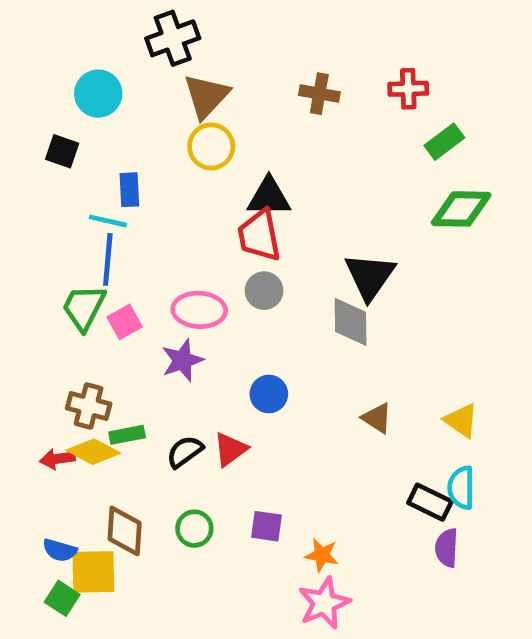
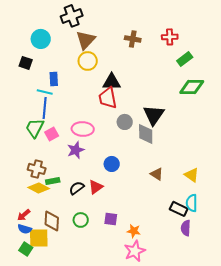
gray circle: (264, 291) -> (125, 122), moved
red arrow: (57, 459) -> (24, 215), moved, turned -32

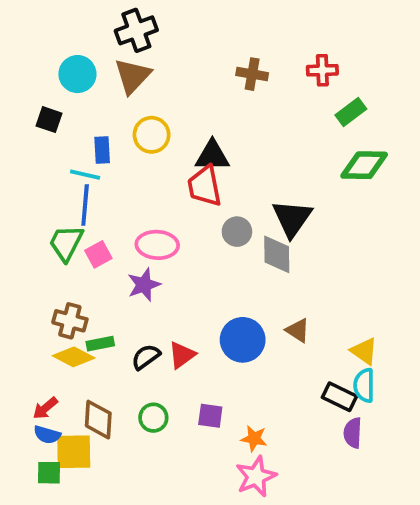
brown triangle: (86, 40) -> (133, 76), moved
yellow circle: (88, 61) -> (152, 135), moved
blue circle: (112, 164) -> (243, 340), moved, size x1.5
yellow triangle: (192, 175) -> (364, 351), moved
green square: (26, 249) -> (49, 473), turned -32

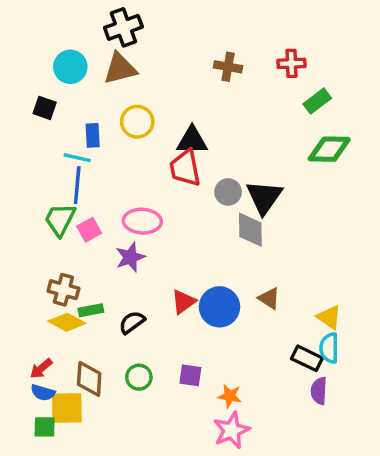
brown triangle: (133, 76) -> (120, 69), turned 33
gray circle: (237, 232) -> (228, 192), moved
red triangle: (182, 355) -> (183, 302), moved

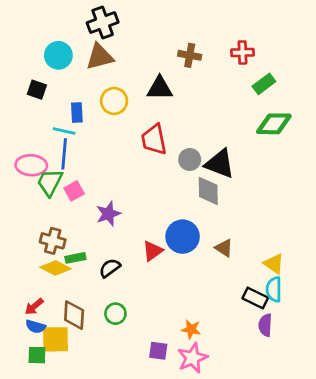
black triangle: (192, 141) -> (160, 88), moved
black triangle: (264, 197) -> (220, 164), turned -44
pink ellipse: (142, 221) -> (31, 165), moved
blue circle: (219, 307) -> (183, 237), moved
purple square: (190, 375) -> (158, 351), moved

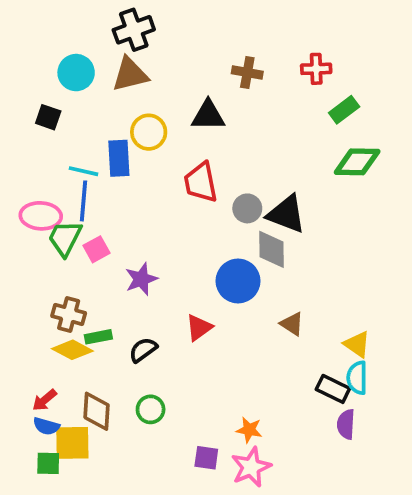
blue rectangle: (77, 112) -> (119, 158), moved, size x1.4
blue circle: (183, 237) -> (238, 281), moved

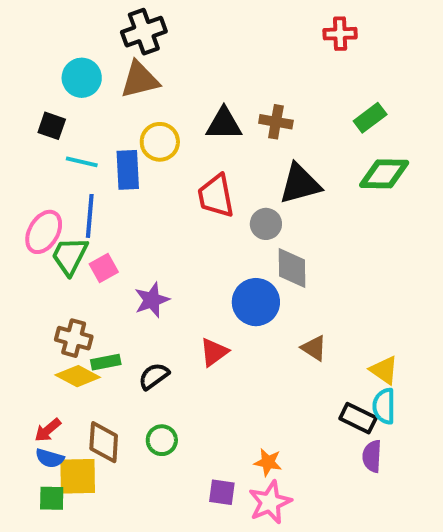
red cross: (316, 69) -> (340, 34), moved
brown cross: (247, 73) -> (276, 122), moved
cyan line: (84, 171) -> (82, 162), moved
black triangle: (286, 214) -> (300, 184), moved, turned -36
pink ellipse: (41, 216) -> (44, 232), turned -63

